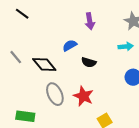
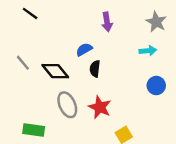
black semicircle: (89, 62) -> (95, 69), moved, turned 80

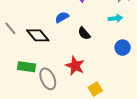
black semicircle: (95, 69) -> (84, 33), moved, turned -48
gray ellipse: (67, 105) -> (48, 79), moved
green rectangle: (34, 130) -> (27, 67), moved

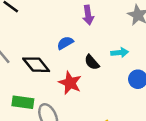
cyan arrow: (115, 18) -> (120, 53), moved
red star: (75, 66) -> (70, 83), moved

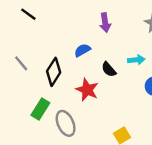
black diamond: (36, 65) -> (54, 72), turned 72
green rectangle: (23, 102) -> (40, 109), turned -66

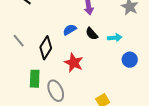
black semicircle: (109, 69) -> (92, 34), moved
green rectangle: (40, 109) -> (35, 79), turned -30

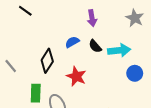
cyan arrow: (115, 38) -> (119, 50), size x1.5
gray line: (19, 41) -> (11, 66), moved

